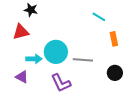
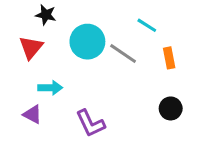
red triangle: (21, 32) -> (31, 48), turned -36
cyan circle: (56, 52) -> (87, 42), moved
gray line: (83, 60) -> (123, 53), moved, turned 30

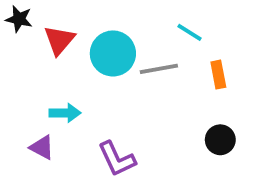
black star: (46, 15) -> (19, 19), moved
red triangle: (31, 48) -> (59, 40), moved
gray line: (123, 53) -> (159, 69), turned -44

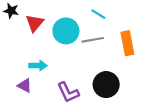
cyan line: (190, 32) -> (98, 14), moved
orange rectangle: (218, 75) -> (127, 43), size x1.5
black circle: (220, 140) -> (106, 85), moved, size x1.5

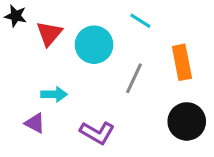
gray line: (93, 40) -> (134, 78), moved, turned -55
black circle: (106, 85) -> (187, 121), moved
purple L-shape: (68, 92) -> (97, 133), turned -35

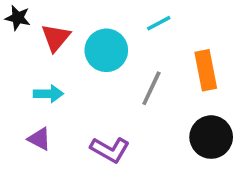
cyan line: (140, 21) -> (159, 23), turned -60
cyan arrow: (54, 94) -> (48, 94), moved

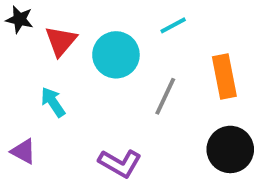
cyan arrow: (48, 94) -> (53, 102), turned -124
purple triangle: (39, 139) -> (23, 151), moved

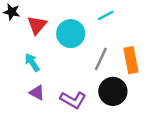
orange rectangle: (224, 77) -> (131, 60), moved
black circle: (230, 149) -> (113, 91), moved
purple triangle: (23, 151) -> (37, 93), moved

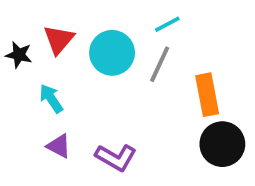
black star: (12, 12) -> (19, 55), moved
gray line: (101, 59) -> (160, 64), moved
black circle: (113, 91) -> (222, 144), moved

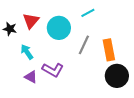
gray line: (160, 64) -> (84, 45), moved
purple L-shape: (116, 157) -> (53, 70), moved

